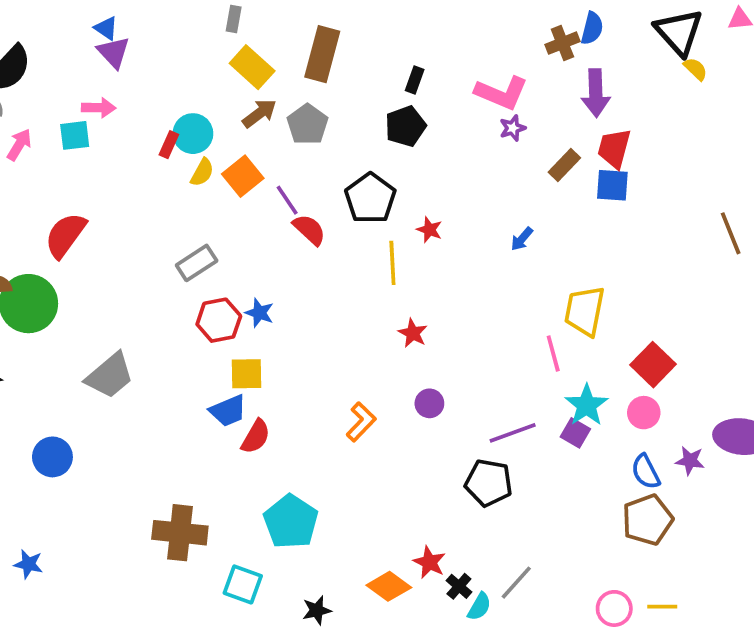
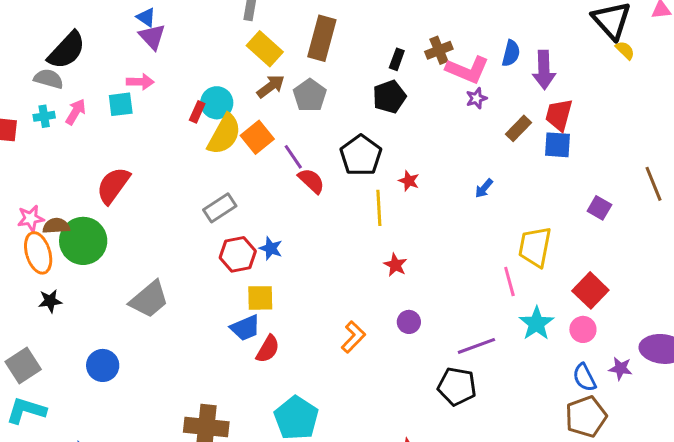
blue semicircle: (592, 28) -> (511, 53), moved
brown cross: (562, 43) -> (439, 50), moved
yellow semicircle: (202, 172) -> (224, 134), size x1.8
purple square: (575, 433) -> (599, 208), moved

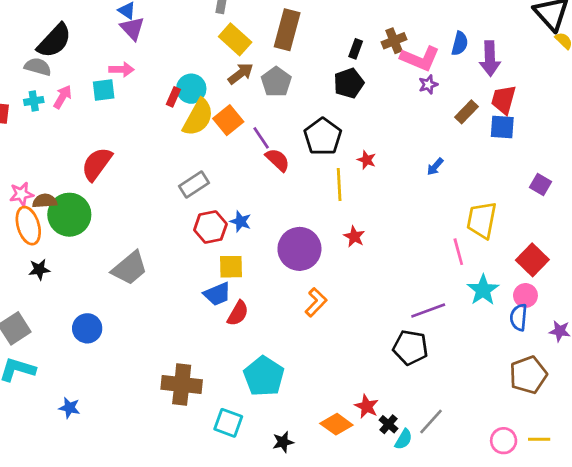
purple circle: (409, 322) -> (299, 249), moved, size x2.0
blue semicircle: (584, 377) -> (519, 317), moved, turned 32

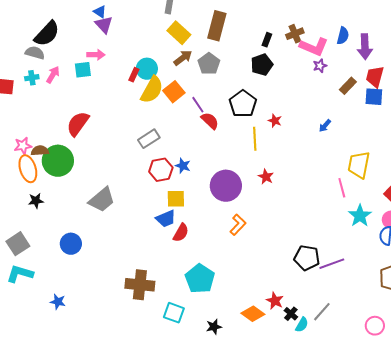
purple line: (428, 311) -> (332, 264), moved

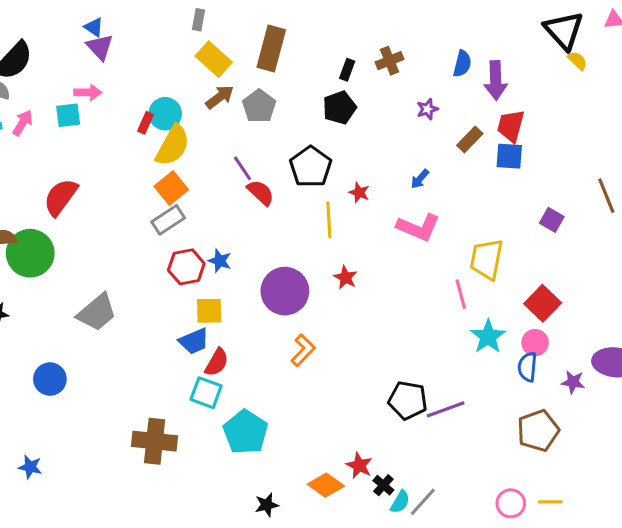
pink L-shape: (314, 47) -> (418, 227), moved
orange square: (174, 92) -> (171, 188), moved
blue arrow: (325, 126) -> (420, 179), moved
gray line: (322, 312) -> (423, 502), moved
cyan square: (174, 313) -> (206, 393), moved

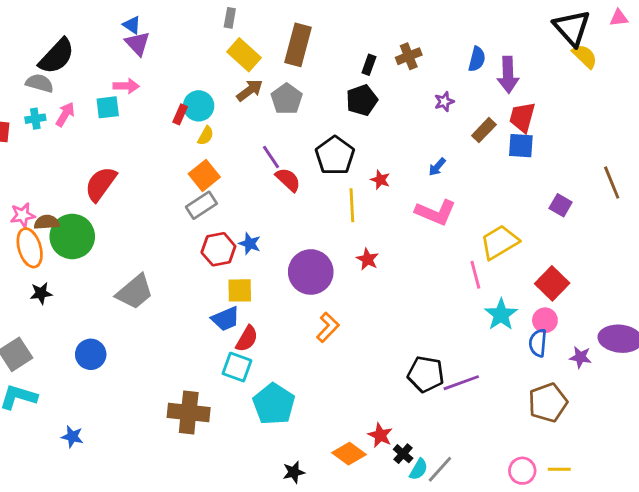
yellow semicircle: (578, 61) -> (585, 56), size x1.4
yellow semicircle: (173, 146) -> (206, 136), size x0.5
yellow trapezoid: (487, 259) -> (500, 242), turned 48

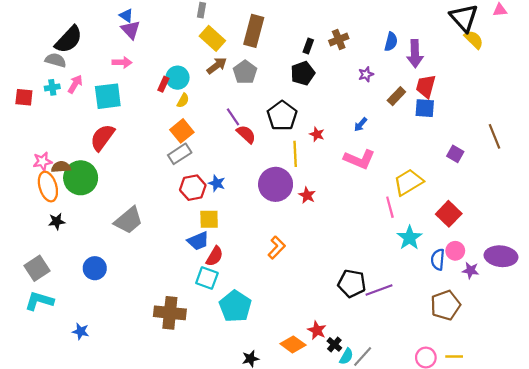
cyan square: (108, 107) -> (108, 96), moved, size x1.5
purple circle: (311, 272) -> (276, 184), moved
pink circle: (545, 320) -> (455, 251), moved

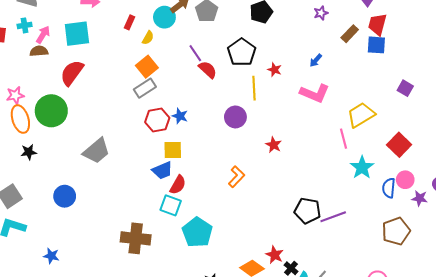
cyan circle: (178, 78) -> (164, 17), moved
pink arrow: (75, 84) -> (43, 35), moved
brown semicircle: (61, 167) -> (39, 51), moved
purple circle: (276, 184) -> (235, 117), size x0.7
red star: (307, 195) -> (274, 145), moved

